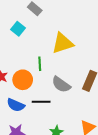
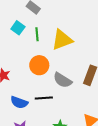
green line: (40, 64) -> (37, 34), moved
orange circle: (23, 80) -> (39, 65), moved

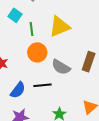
green line: (37, 34) -> (31, 29), moved
blue semicircle: (19, 102) -> (18, 90), turned -72

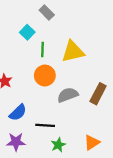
gray semicircle: (61, 67) -> (68, 95), turned 120
black line: (43, 85) -> (45, 125), moved

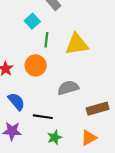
orange circle: (45, 76) -> (36, 65), moved
brown rectangle: (98, 94) -> (98, 109), moved, turned 42
blue semicircle: (18, 113) -> (16, 102), turned -90

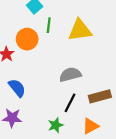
orange circle: (36, 65) -> (27, 39), moved
black line: (43, 117) -> (70, 103), moved, turned -72

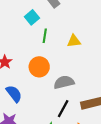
yellow triangle: (80, 30) -> (74, 41), size x0.6
orange circle: (27, 39) -> (39, 67), moved

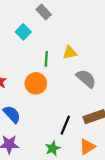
green line: (45, 36) -> (46, 59), moved
gray semicircle: (64, 82) -> (86, 79), moved, turned 60

